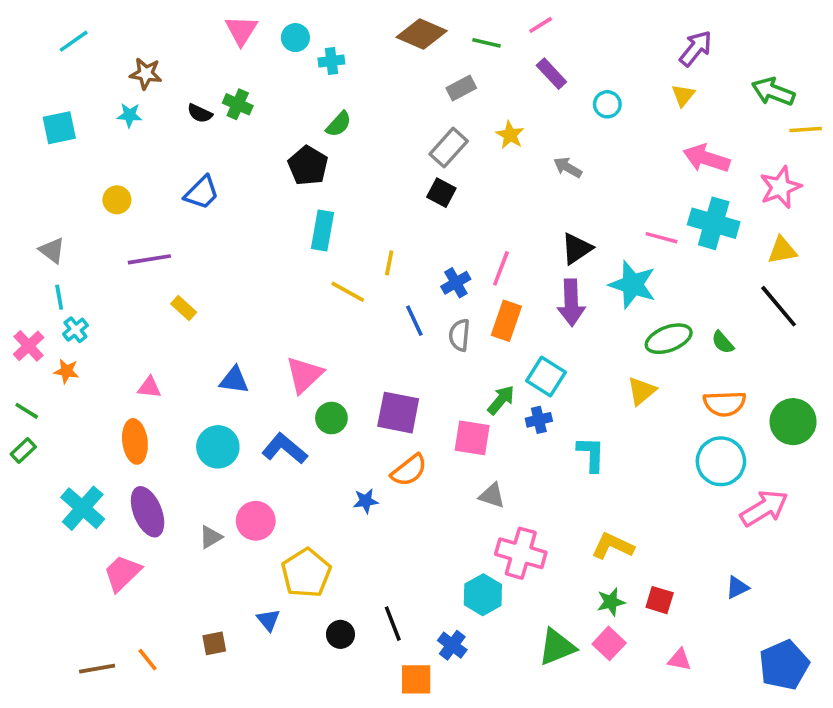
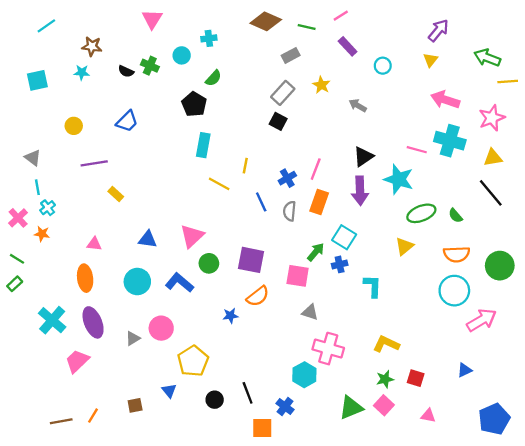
cyan circle: (295, 38) -> (182, 55), moved
orange line: (148, 660) -> (93, 416), turned 70

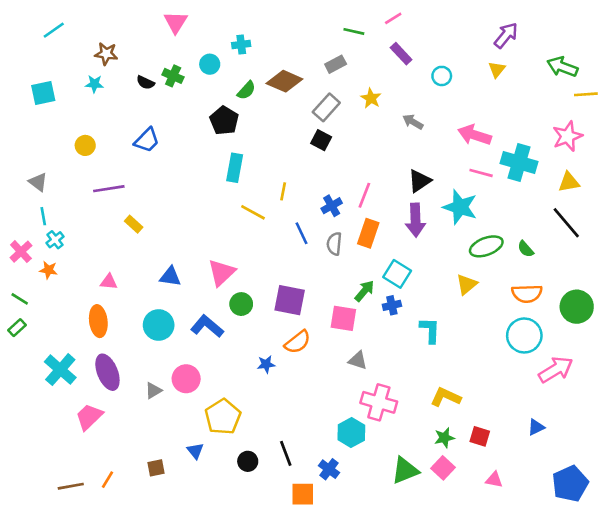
brown diamond: (266, 21) -> (284, 81), moved
pink arrow: (445, 100) -> (474, 135), moved

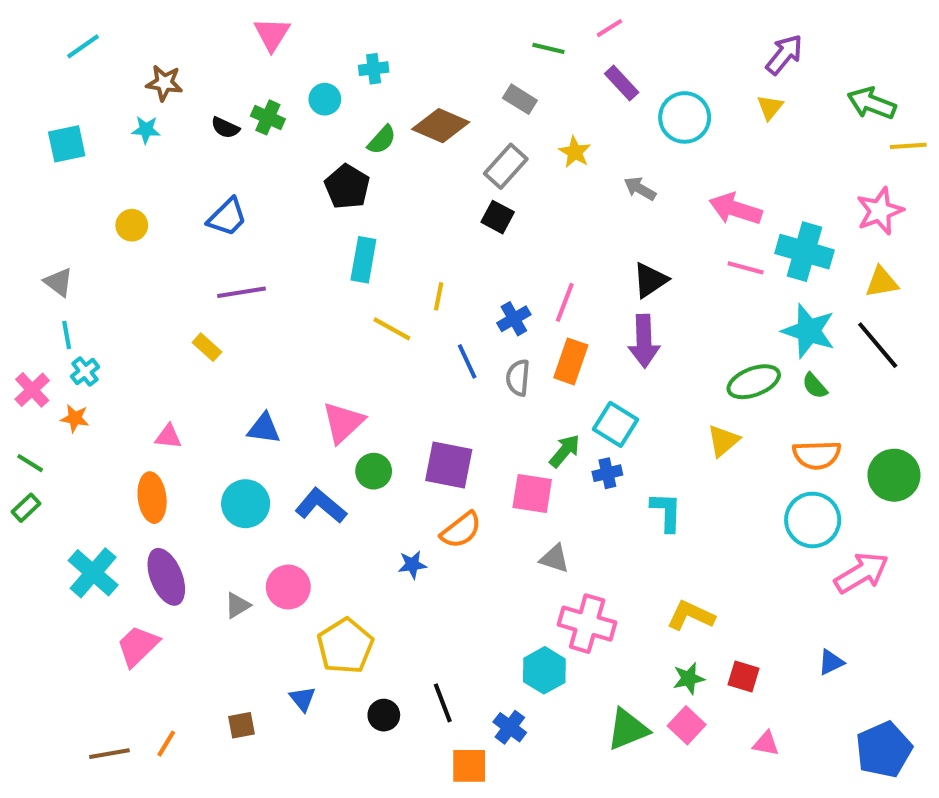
gray rectangle: (336, 64) -> (520, 99), turned 60
cyan circle: (442, 76) -> (685, 117), size x1.6
purple line: (109, 189) -> (242, 292), moved
cyan star: (460, 207) -> (809, 331), moved

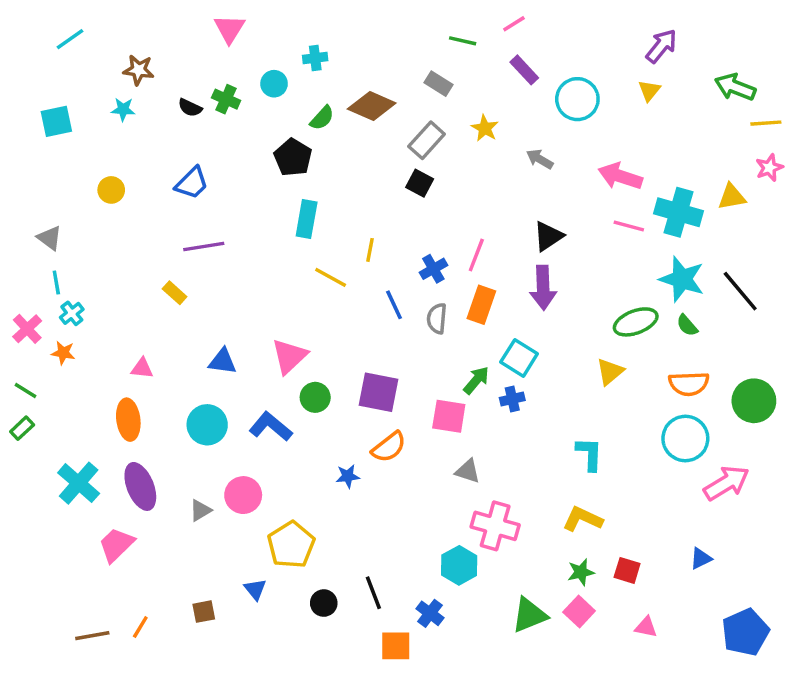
pink star: (880, 211) -> (769, 168), moved, size x0.7
yellow triangle: (882, 282) -> (732, 197), moved
cyan L-shape: (666, 512) -> (589, 454), moved

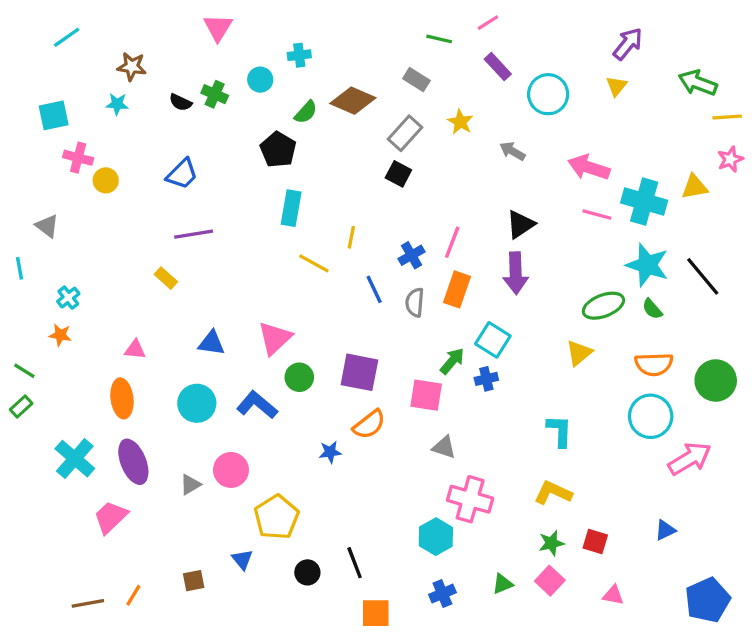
cyan line: (56, 283) -> (19, 268), moved
pink cross: (27, 329) -> (78, 158), moved, turned -32
blue cross: (430, 613) -> (442, 594), moved, turned 30
green triangle: (529, 615) -> (503, 584), size x0.6

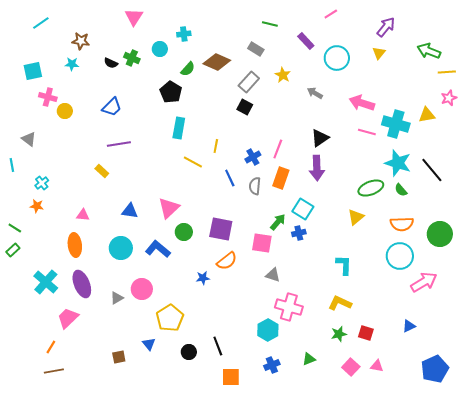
pink line: (488, 23) -> (331, 14), moved
pink square: (550, 581) -> (351, 367), moved
orange line: (133, 595) -> (51, 347), moved

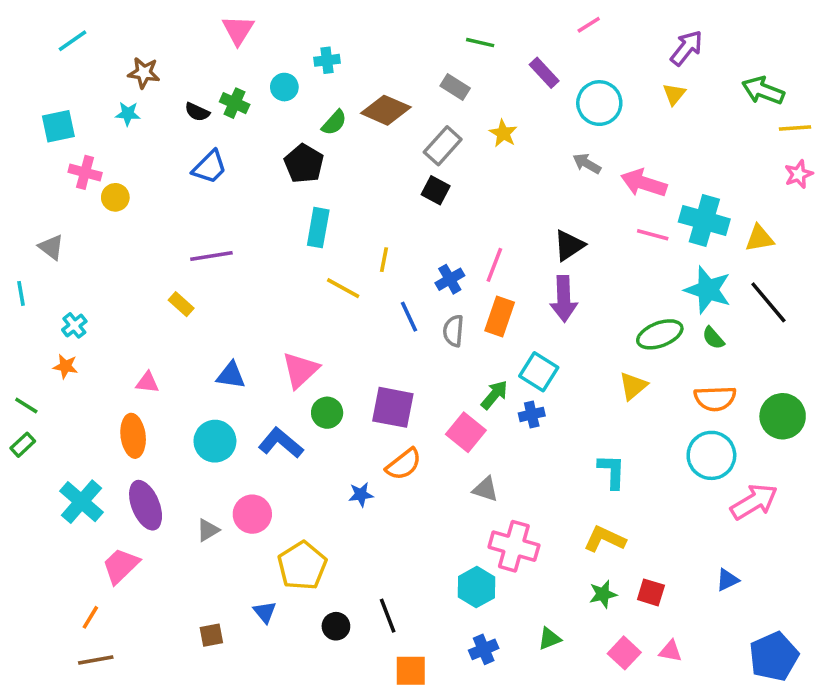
gray arrow: (315, 93) -> (587, 164), moved
blue trapezoid: (112, 107) -> (210, 167), moved
yellow triangle: (427, 115) -> (759, 238), moved
pink square: (262, 243) -> (466, 432), turned 30

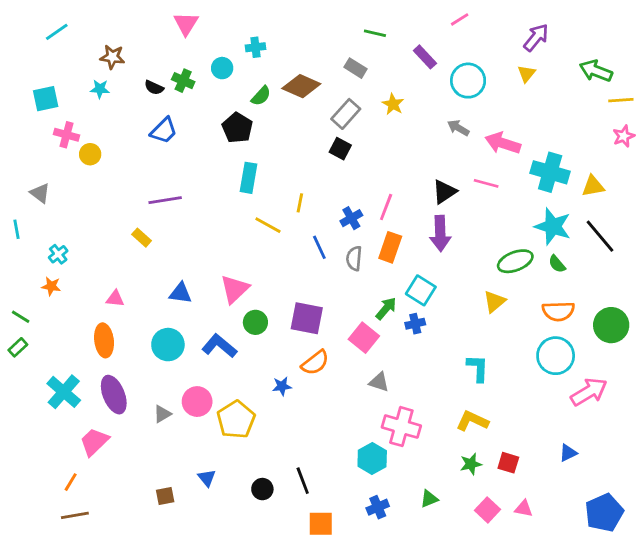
pink line: (653, 235) -> (486, 183), moved
yellow pentagon: (302, 566) -> (236, 420), moved

